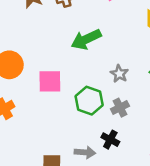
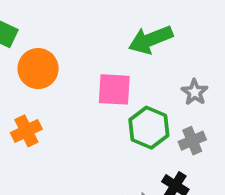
pink square: (50, 81) -> (114, 89), moved

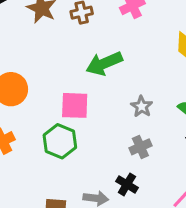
green hexagon: (149, 128) -> (60, 141), moved

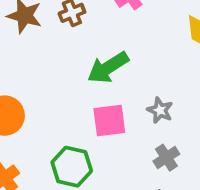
pink square: (75, 105) -> (109, 121), moved

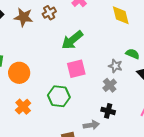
gray star: (160, 110) -> (115, 66), moved

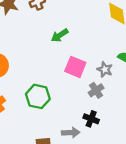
green arrow: (72, 40) -> (60, 35), size x0.7
pink square: (76, 69) -> (75, 67), moved, turned 30

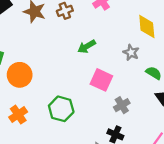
gray star: (105, 70) -> (131, 52), moved

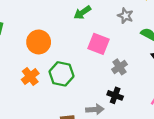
orange circle: (20, 75) -> (39, 42), moved
orange cross: (18, 115) -> (30, 76), moved

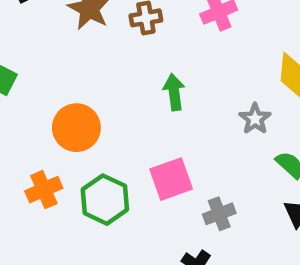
green arrow: (82, 12) -> (174, 92), turned 102
pink square: (98, 44) -> (171, 179), moved, turned 35

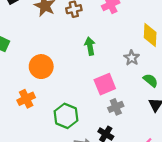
pink square: (171, 179) -> (105, 84), moved
green hexagon: (105, 200) -> (66, 116), moved

